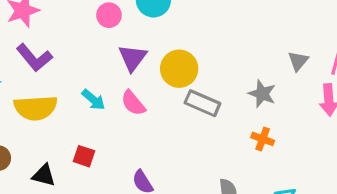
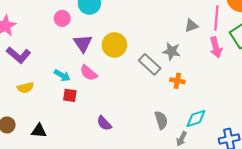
gray triangle: (298, 61) -> (191, 26), turned 40
gray rectangle: (202, 103) -> (150, 64), moved, turned 30
yellow semicircle: (36, 108) -> (25, 88), size x0.6
red square: (84, 156) -> (70, 95), moved

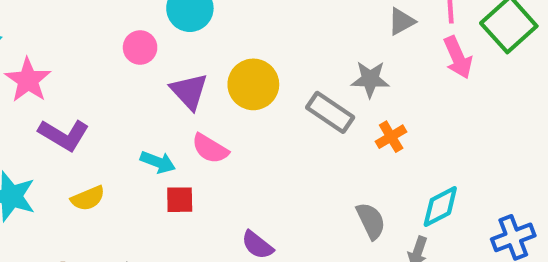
orange cross: (177, 81) -> (391, 137), turned -32

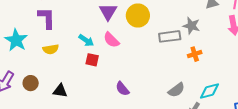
gray rectangle: (330, 112) -> (170, 36), turned -55
purple L-shape: (64, 135) -> (47, 18), turned -135
gray semicircle: (371, 221) -> (176, 90), turned 66

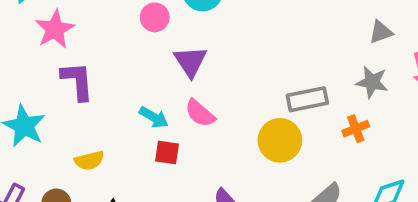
yellow circle: (138, 16) -> (280, 140), moved
gray star: (191, 26) -> (372, 82), moved
yellow semicircle: (51, 49) -> (89, 161), moved

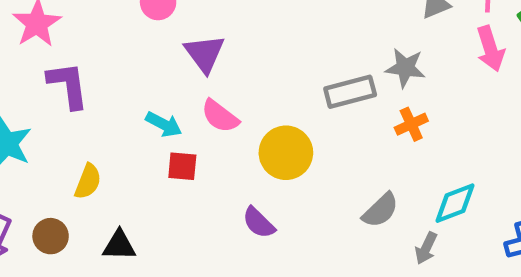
gray star: (372, 82) -> (405, 68), moved
yellow circle: (280, 140) -> (286, 153), moved
yellow semicircle: (89, 161) -> (88, 181), turned -52

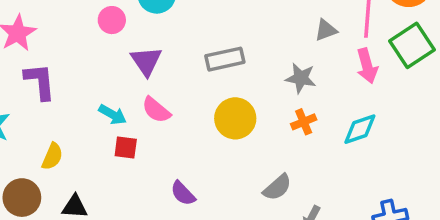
gray rectangle: (350, 92) -> (225, 59), moved
yellow circle: (286, 153) -> (235, 118), moved
cyan diamond: (455, 203) -> (360, 129), moved
brown circle: (51, 236) -> (22, 198), size x1.4

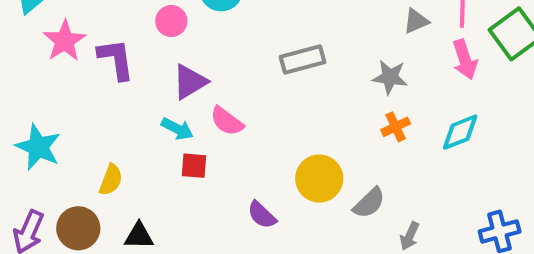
purple triangle: (146, 61) -> (190, 82), moved, turned 36
purple L-shape: (40, 81) -> (116, 59), moved
yellow circle: (235, 118) -> (319, 179), moved

